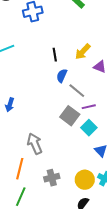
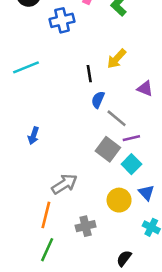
yellow arrow: (83, 52) -> (117, 59), moved
gray arrow: (35, 144) -> (64, 184), turned 80
yellow circle: (85, 180) -> (119, 200), moved

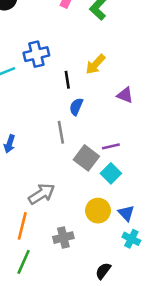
blue cross: (62, 20) -> (36, 54), moved
gray line: (117, 118) -> (61, 132), moved, turned 40
blue triangle: (146, 193) -> (126, 213), moved

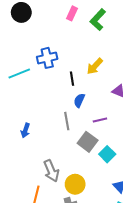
purple line: (111, 146) -> (100, 120), moved
gray arrow: (42, 194) -> (51, 171), turned 100
yellow circle: (98, 211) -> (75, 184), moved

